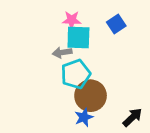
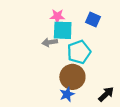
blue square: (116, 24) -> (93, 19), turned -32
cyan pentagon: (76, 74) -> (79, 52), moved

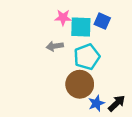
cyan square: (63, 30) -> (81, 27), moved
blue star: (67, 94) -> (96, 103), moved

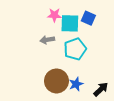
brown circle: (80, 84) -> (56, 81), moved
blue star: (96, 103) -> (76, 84), moved

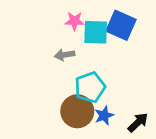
blue square: (88, 18) -> (121, 25), size x1.5
cyan pentagon: (75, 49) -> (90, 87), moved

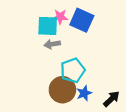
blue square: (121, 25) -> (82, 20), moved
cyan square: (96, 32) -> (48, 26), moved

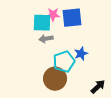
blue square: (82, 20) -> (72, 18), turned -30
blue star: (84, 93) -> (81, 54), moved

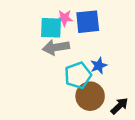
gray arrow: (46, 39) -> (56, 47), size x1.5
brown circle: (55, 79) -> (90, 96), moved

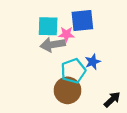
pink star: (64, 18) -> (66, 34), moved
brown circle: (90, 96) -> (68, 90), moved

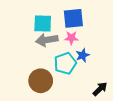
pink star: (66, 34) -> (71, 38), moved
brown circle: (68, 90) -> (41, 81), moved

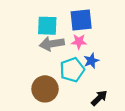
black arrow: (100, 89) -> (99, 98), moved

